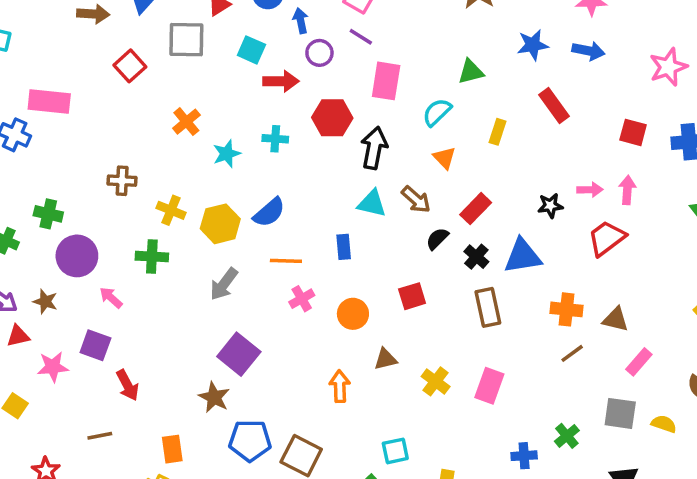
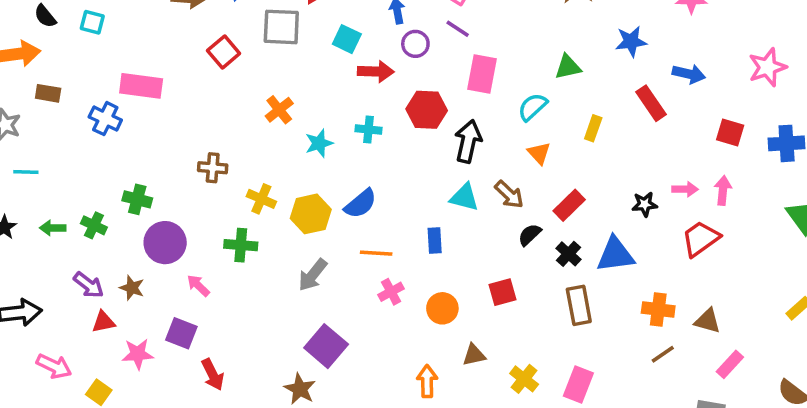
blue arrow: (588, 51) -> (689, 74), moved

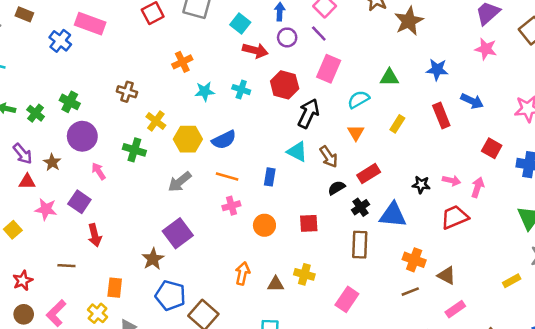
brown triangle: (474, 355) -> (276, 284), moved
yellow cross: (524, 379) -> (304, 274), moved, turned -36

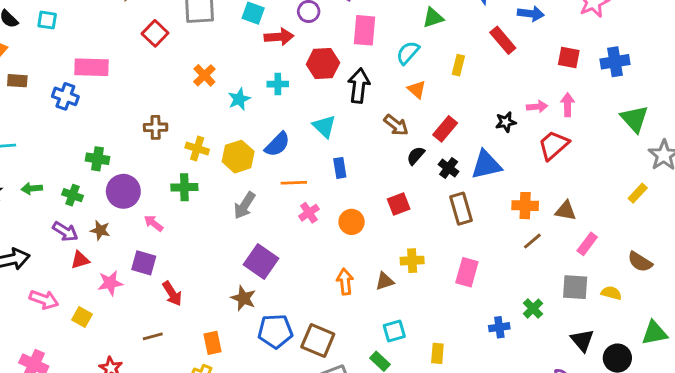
green cross: (36, 113) -> (73, 195), moved
cyan triangle: (297, 152) -> (324, 126), moved, turned 35

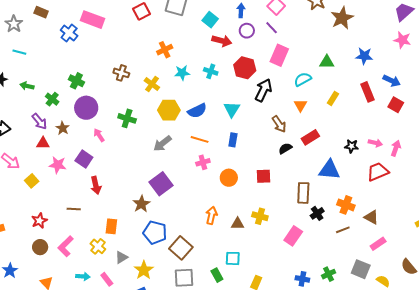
red square: (569, 57) -> (396, 105), moved
yellow cross: (197, 148) -> (152, 84), moved
black cross: (449, 168) -> (317, 213), moved

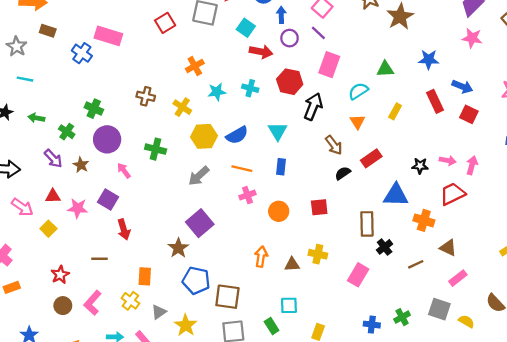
red triangle: (43, 143) -> (53, 196), moved
orange cross: (346, 205) -> (424, 220), moved
brown square: (181, 248) -> (227, 297), turned -30

